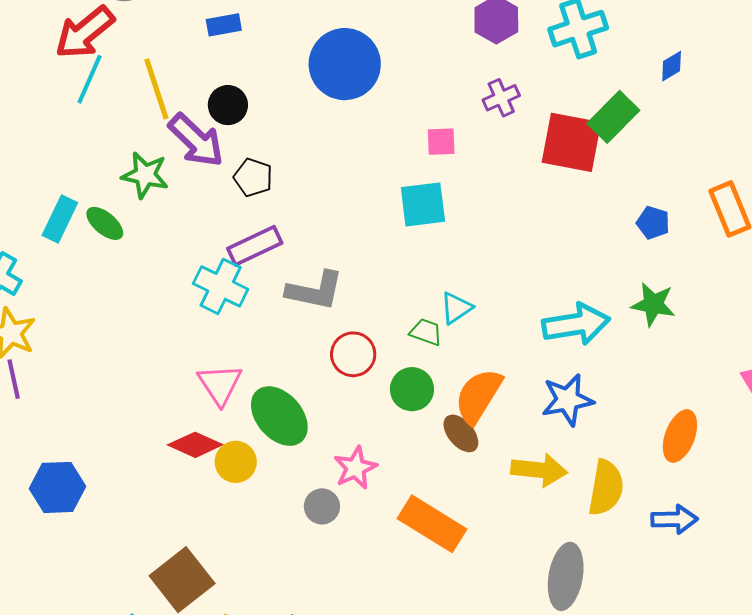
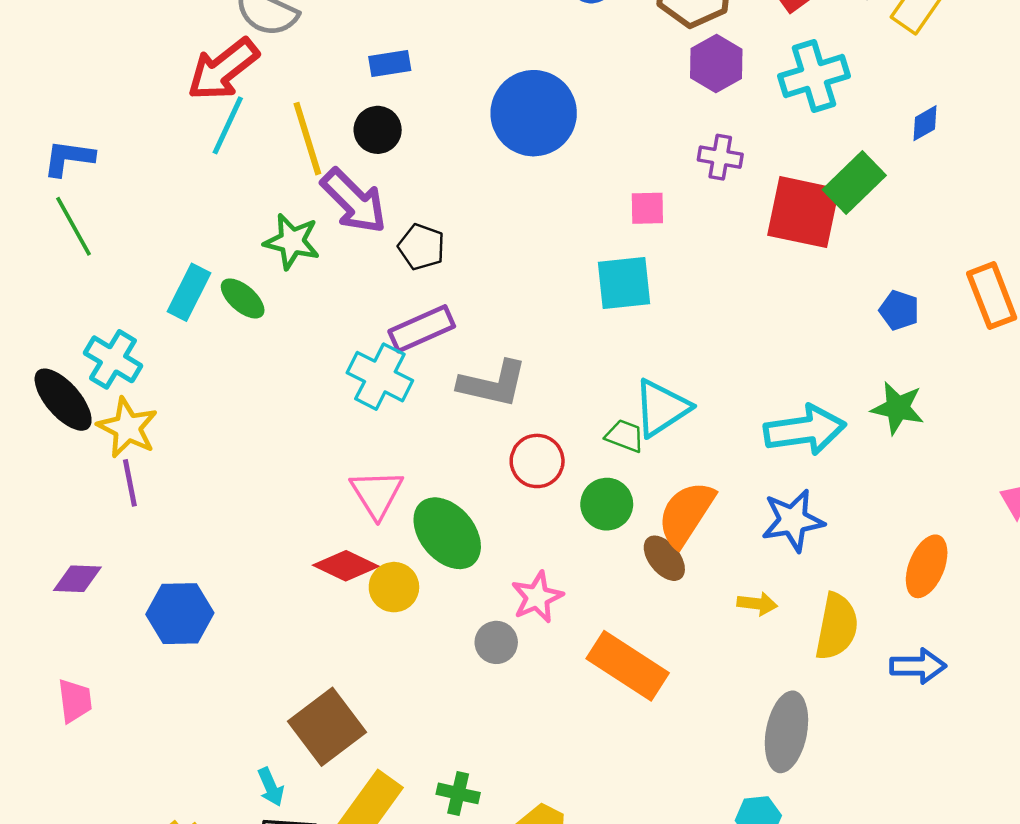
purple cross: (501, 98) -> (720, 157), turned 33
black circle: (228, 105) -> (378, 130), moved
cyan triangle: (456, 308) -> (662, 408), size x1.5
yellow arrow: (539, 470) -> (757, 604), size x0.6

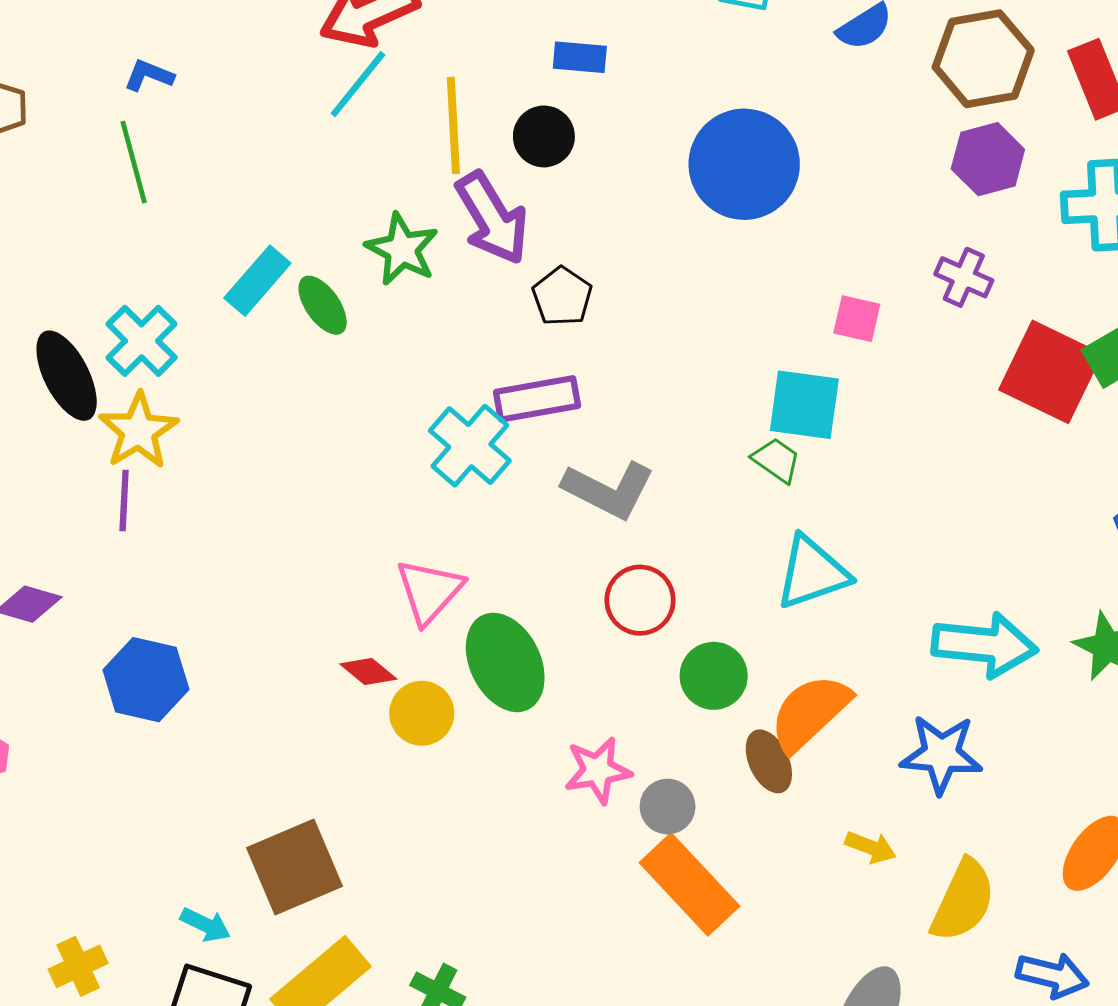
blue L-shape: (69, 158) -> (149, 75), size x0.7
green trapezoid: (625, 436) -> (776, 460), moved
red diamond: (346, 566) -> (368, 672), size x0.7
gray circle: (496, 642) -> (668, 807), moved
cyan arrow: (271, 787) -> (205, 925), turned -54

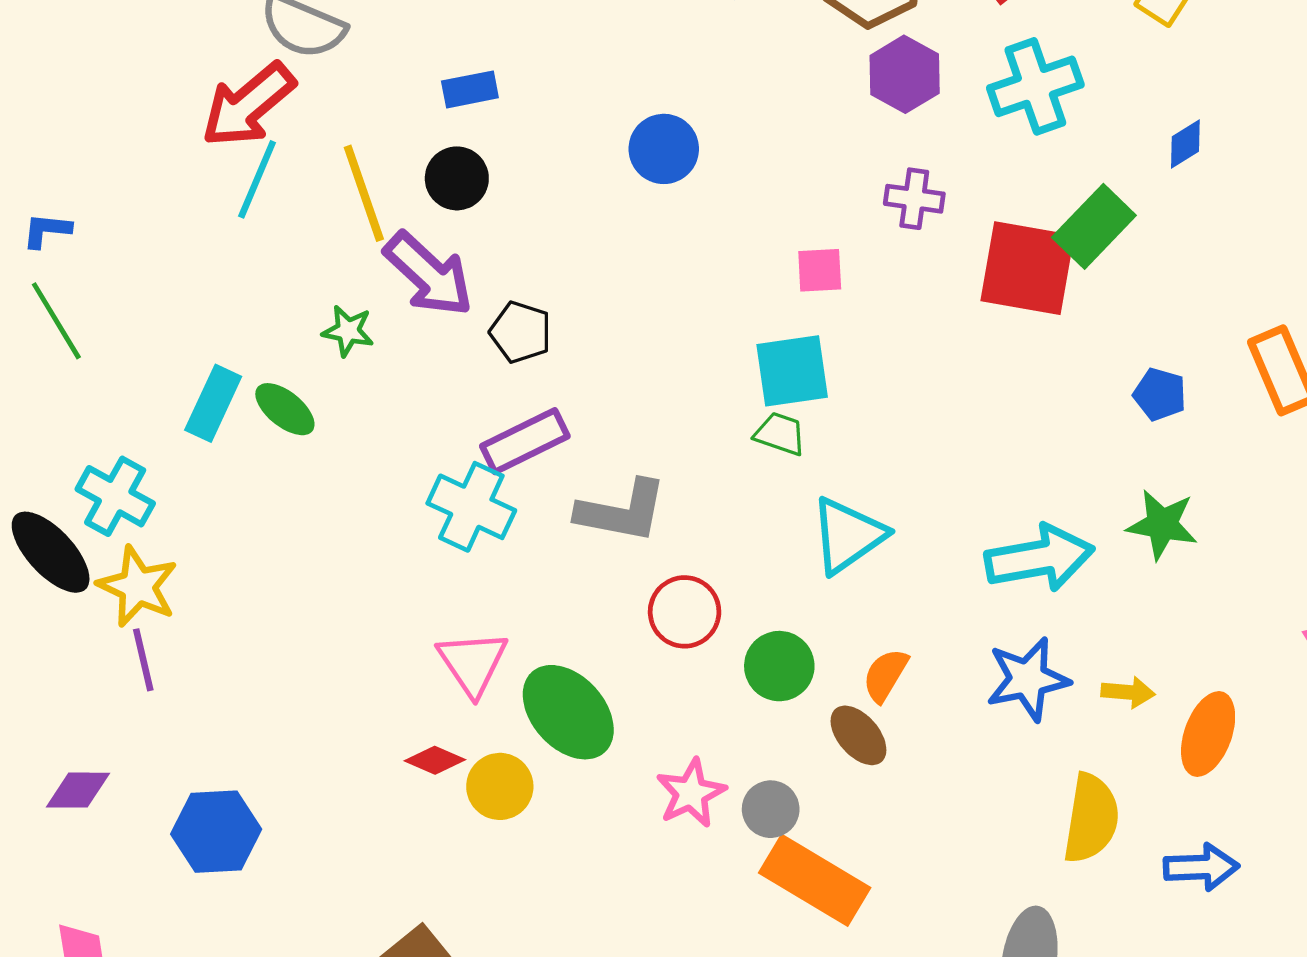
blue circle: (744, 164) -> (664, 149), size x0.6
green star: (402, 249) -> (348, 331), size x0.7
orange semicircle: (810, 713) -> (885, 675), size x0.6
yellow arrow: (871, 847) -> (1128, 692), moved

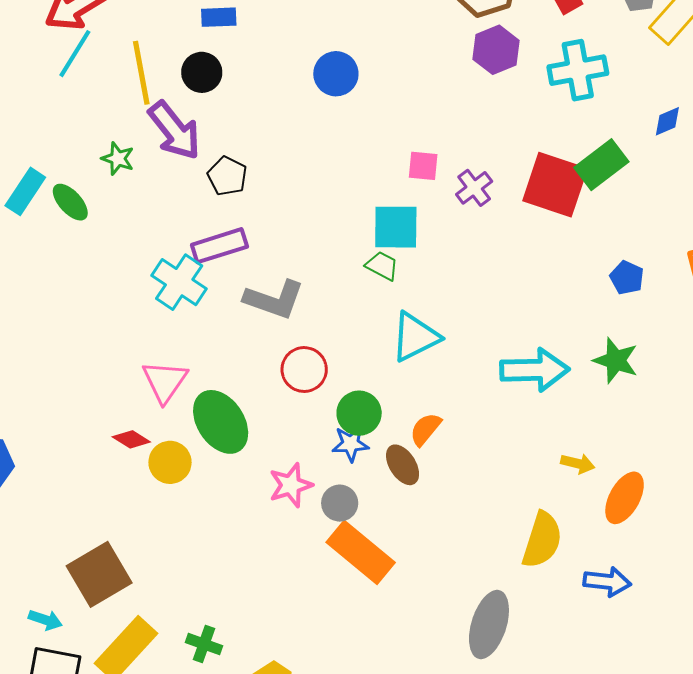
purple cross: (914, 199) -> (474, 188), moved, turned 36
blue star: (1028, 679) -> (351, 444), moved, size x0.7

